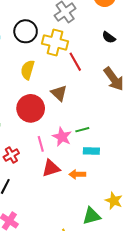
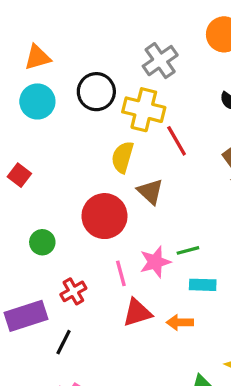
yellow semicircle: (28, 70) -> (123, 157), moved
pink star: (62, 137) -> (155, 262), turned 30

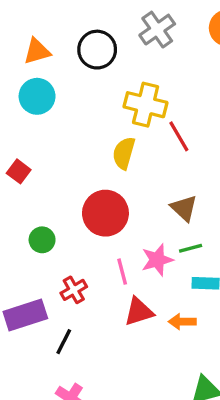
gray cross: (160, 61) -> (157, 30), moved
black circle: (96, 92) -> (97, 50), moved
brown triangle: (150, 192) -> (184, 208), moved

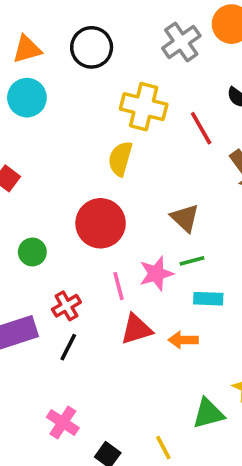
gray cross: (157, 30) -> (181, 42), moved
red line: (179, 136) -> (201, 128), moved
black line: (64, 342) -> (68, 347), moved

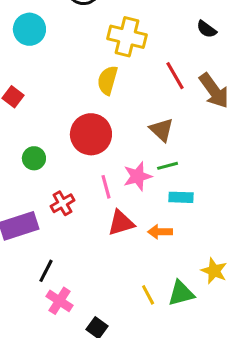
red line: (201, 128) -> (175, 76), moved
black line: (68, 347) -> (46, 271), moved
yellow line: (163, 448) -> (148, 295), moved

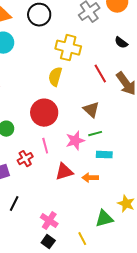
pink line: (106, 187) -> (45, 146), moved
yellow line: (148, 295) -> (82, 239), moved
pink cross: (59, 301) -> (49, 221), moved

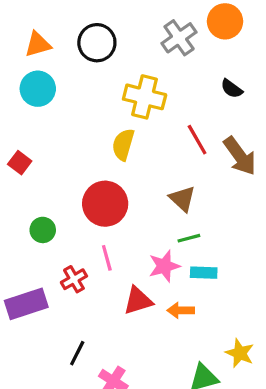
pink star: (75, 141) -> (164, 266), moved
black line: (14, 204) -> (77, 353), moved

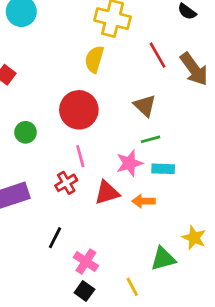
red cross: (74, 279) -> (66, 183), moved

